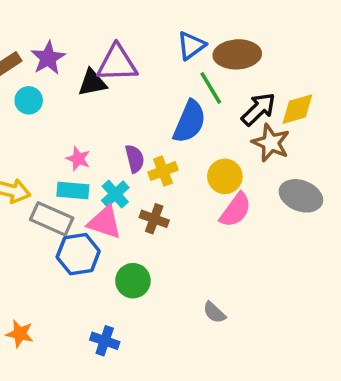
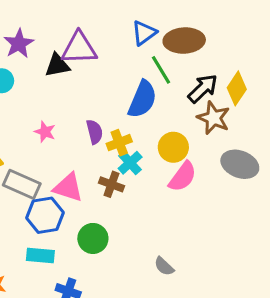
yellow diamond: (297, 109) -> (237, 88), turned -40
cyan rectangle: (73, 191) -> (40, 255), moved
cyan cross: (115, 194) -> (130, 163), moved

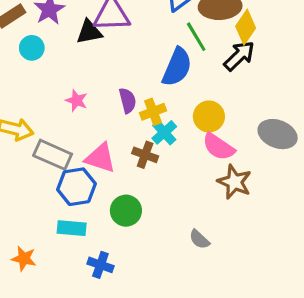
yellow diamond: (237, 88) -> (246, 27), moved
brown star: (214, 118) -> (234, 182), moved
pink semicircle: (183, 177) -> (218, 147), turned 88

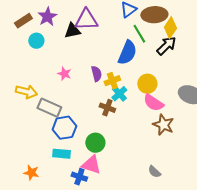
pink triangle: (100, 158) -> (91, 165), moved
gray semicircle: (199, 239) -> (154, 172), moved

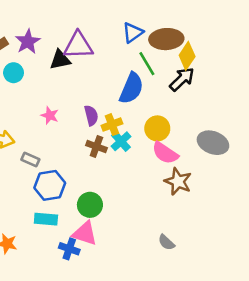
gray rectangle: (49, 108) -> (30, 159), size x0.6
brown cross: (107, 108) -> (96, 147), moved

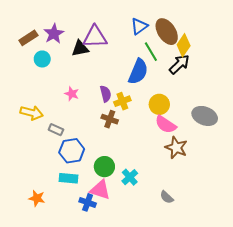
brown ellipse: (166, 39) -> (167, 32), turned 60
cyan cross: (121, 141) -> (130, 177), moved

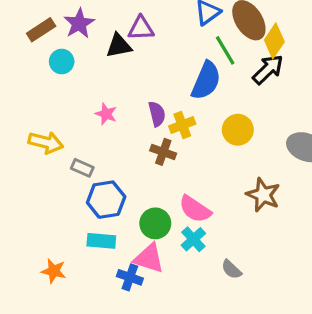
purple triangle: (95, 37) -> (141, 28), size x0.7
pink semicircle: (166, 124) -> (195, 209), moved
gray semicircle: (167, 197) -> (231, 269), moved

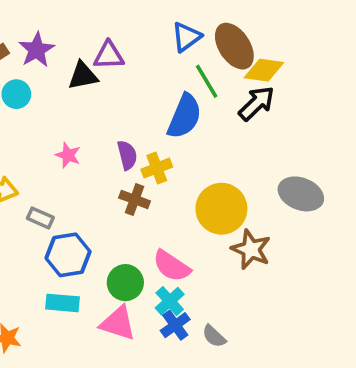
yellow diamond: (274, 41) -> (264, 70), turned 64
yellow circle: (238, 130) -> (221, 209), moved, size x1.4
blue cross: (130, 277) -> (175, 325), moved, turned 35

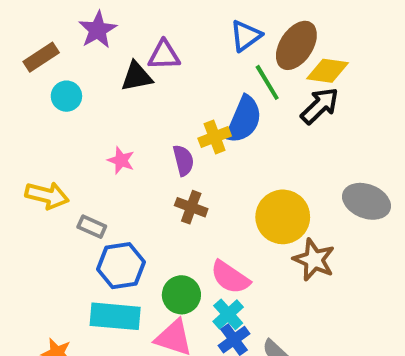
brown ellipse: (234, 46) -> (296, 45), turned 66
purple star: (37, 50) -> (98, 30), moved
yellow cross: (157, 168) -> (215, 137), moved
cyan rectangle: (63, 303) -> (115, 316), size x1.4

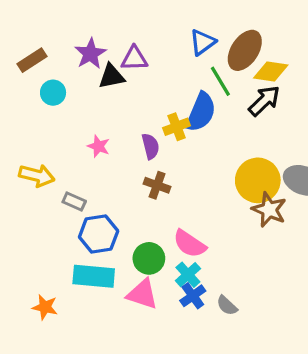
purple star: (98, 30) -> (90, 54), moved
yellow circle: (283, 217) -> (258, 180), moved
brown star: (314, 260) -> (269, 210), moved

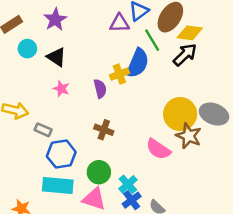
purple triangle: (134, 58) -> (119, 23), moved
black triangle: (112, 76) -> (56, 57), moved, turned 45
brown cross: (157, 185) -> (104, 130), moved
pink semicircle: (190, 244) -> (158, 149), moved

